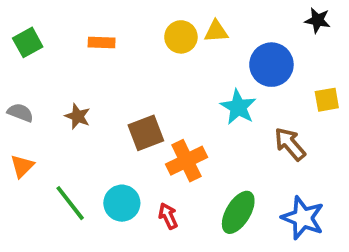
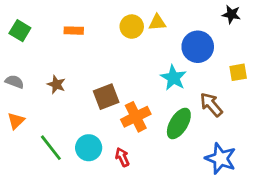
green square: (28, 42) -> (20, 31), turned -30
green ellipse: (238, 212) -> (179, 123), moved

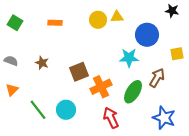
cyan star: (173, 78) -> (129, 58), turned -30
brown arrow: (211, 105) -> (157, 78), turned 72
red arrow: (122, 157) -> (111, 118), moved, size x1.5

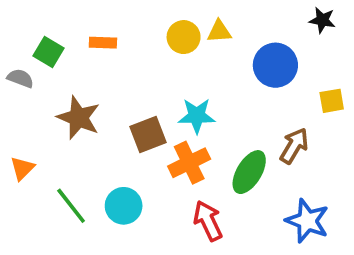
green square: (15, 23) -> (49, 52), moved
cyan star: (129, 58) -> (197, 116), moved
gray semicircle: (11, 61) -> (20, 78), moved
brown star: (42, 63) -> (79, 118), size x1.6

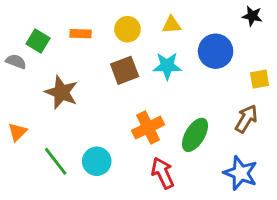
yellow circle: (184, 37) -> (127, 29), moved
cyan star: (197, 116) -> (167, 66), moved
brown square: (148, 135) -> (125, 70), moved
brown arrow: (294, 146) -> (246, 119), moved

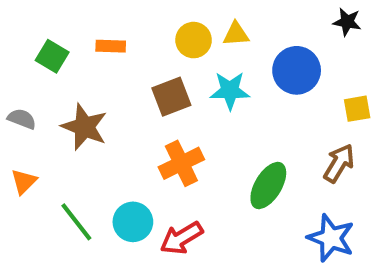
yellow circle: (127, 29) -> (194, 40), moved
gray semicircle: (16, 61) -> (22, 119), moved
orange cross: (148, 128) -> (181, 163), moved
red arrow: (163, 173) -> (181, 238), moved, turned -96

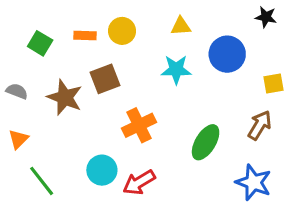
yellow circle: (194, 40) -> (122, 31), moved
brown square: (171, 97) -> (105, 79), moved
green line: (76, 222) -> (42, 181), moved

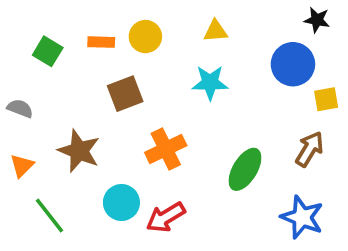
blue circle: (227, 54) -> (293, 64), moved
brown star: (65, 97) -> (79, 151), moved

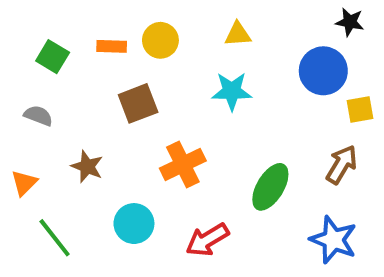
gray semicircle: (20, 108) -> (38, 116), moved
brown star: (79, 151) -> (87, 167), size x0.7
red arrow: (166, 217) -> (207, 240), moved

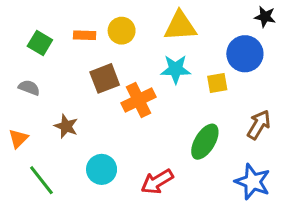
yellow triangle: (238, 34) -> (180, 26), size x1.6
yellow square: (360, 110) -> (217, 83), moved
orange cross: (183, 164) -> (139, 100), moved

